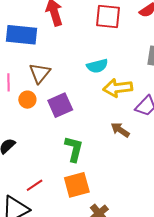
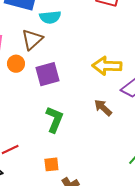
cyan semicircle: (97, 66) -> (50, 17), moved
orange square: (77, 185) -> (51, 164), moved, size x0.6

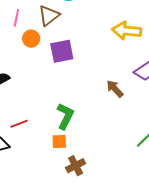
yellow arrow: (107, 66) -> (127, 31), moved
green L-shape: (55, 119) -> (65, 116), moved

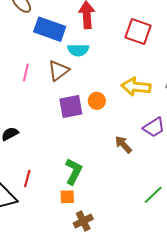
orange circle: (31, 39) -> (97, 101), moved
red line: (19, 124) -> (27, 178), turned -54

